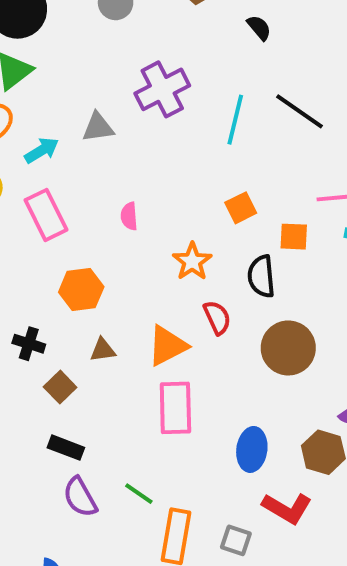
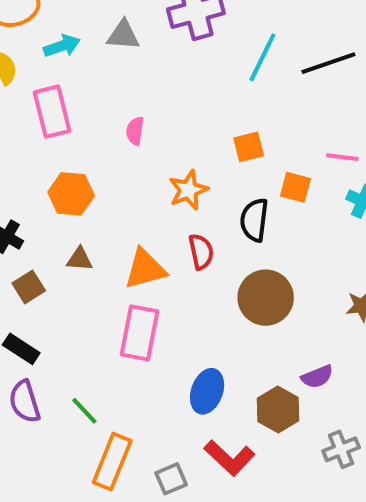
black line: (299, 111) -> (328, 63), turned -66
gray square: (236, 540) -> (171, 479), turned 36

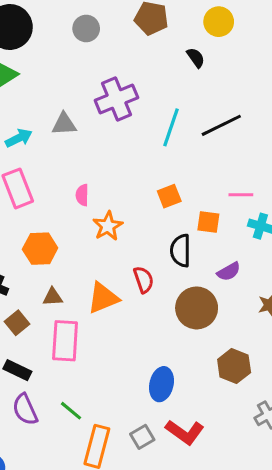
orange star: (188, 190) -> (108, 226), moved
pink rectangle: (140, 333) -> (65, 341), moved
purple semicircle: (317, 377) -> (229, 272), moved
brown hexagon: (278, 410) -> (234, 366), moved
gray square: (171, 479) -> (142, 437), moved

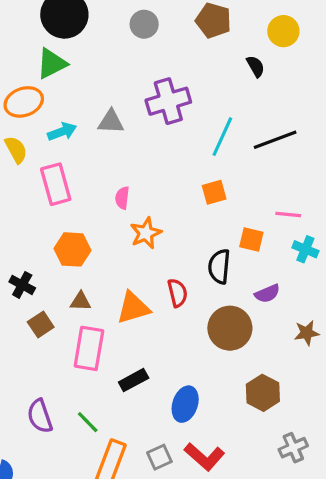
orange square: (169, 196) -> (214, 192), moved
black rectangle: (17, 370) -> (134, 380), moved, turned -60

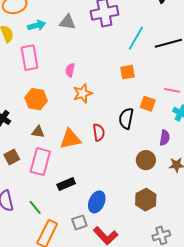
purple semicircle: (267, 293) -> (165, 138), moved, turned -63
brown square: (41, 325) -> (12, 157), moved
brown circle: (230, 328) -> (146, 160), moved, size x0.7
gray square: (159, 457) -> (79, 222), moved

